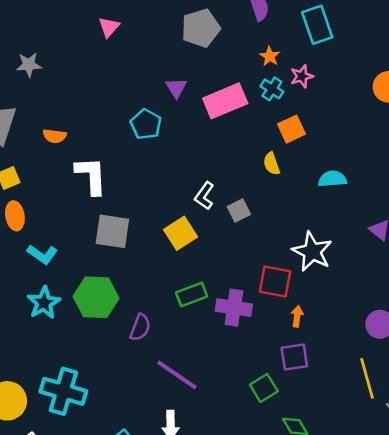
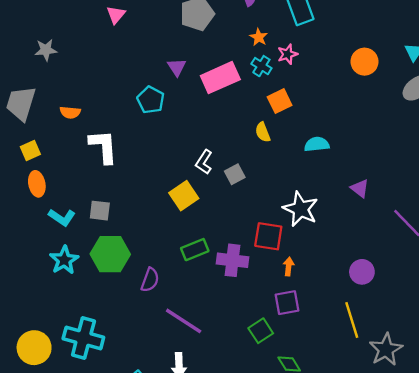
gray square: (112, 231) -> (100, 211), moved, size x0.7

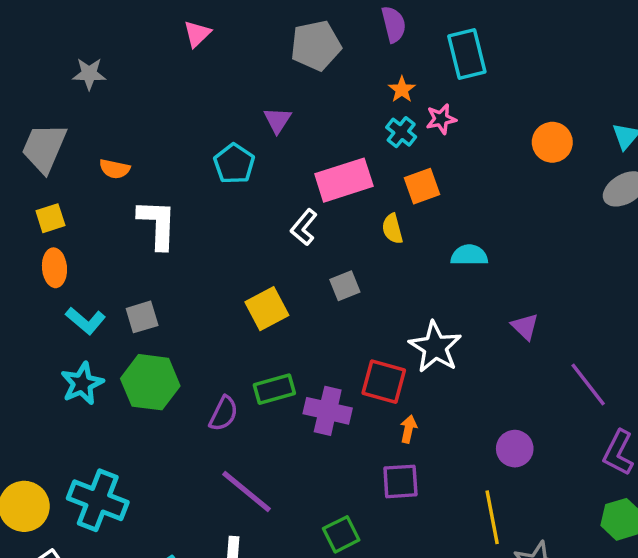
pink rectangle: (220, 78) -> (344, 180), moved
white L-shape: (204, 162) -> (304, 227), moved
gray square: (100, 211) -> (142, 317), turned -30
purple semicircle: (150, 280) -> (224, 414), moved
green square: (261, 331) -> (341, 534), moved

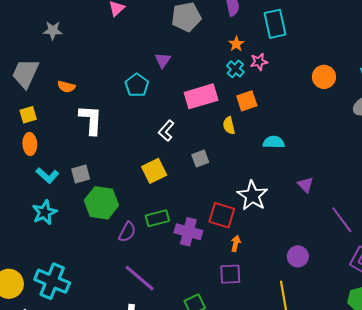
white L-shape: (304, 227) -> (166, 131), moved
green hexagon: (150, 382) -> (101, 203), moved

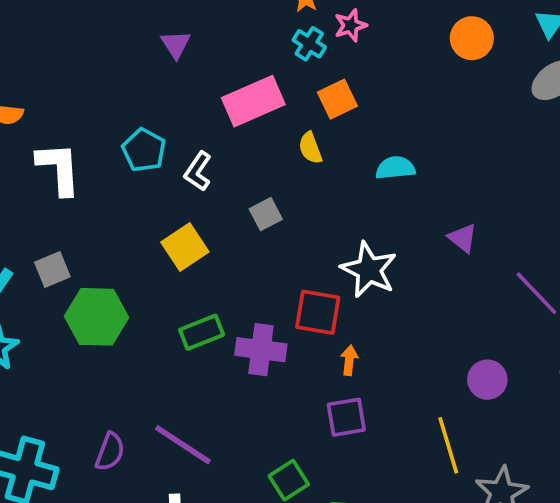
cyan pentagon: (137, 85) -> (144, 150), moved
purple semicircle: (127, 232) -> (110, 452), moved
purple circle: (298, 256) -> (487, 380), moved

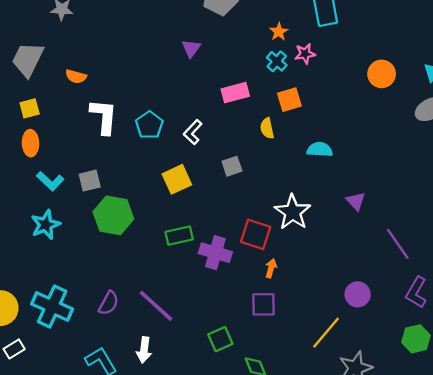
pink rectangle: (253, 101) -> (235, 93), size x0.7
cyan pentagon: (144, 150) -> (149, 125), moved
yellow line: (448, 445) -> (326, 333), turned 48

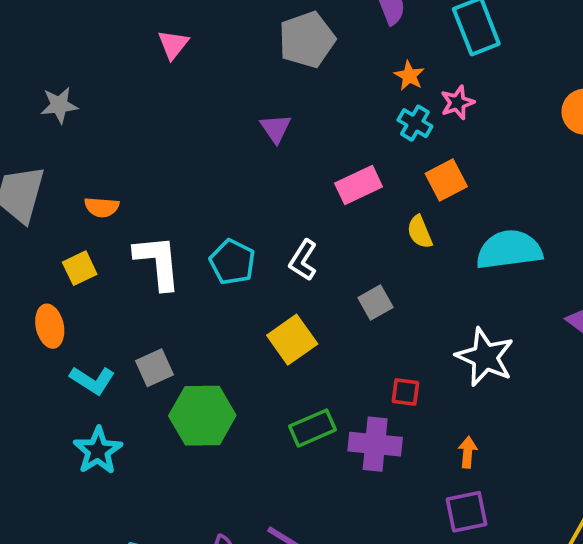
yellow square: (30, 108) -> (80, 268), moved
cyan semicircle: (320, 149) -> (509, 250), size x1.6
red square: (256, 234) -> (405, 392), moved, size x0.6

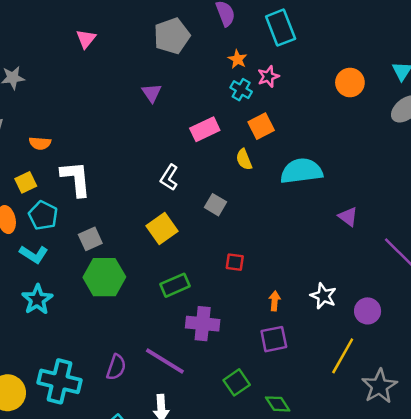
cyan pentagon: (232, 262) -> (43, 215), moved
gray square: (375, 302) -> (216, 205), turned -30
white star: (485, 357) -> (323, 296), moved, size x0.7
gray square: (155, 368) -> (90, 239), moved
purple cross: (375, 444) -> (203, 324), moved

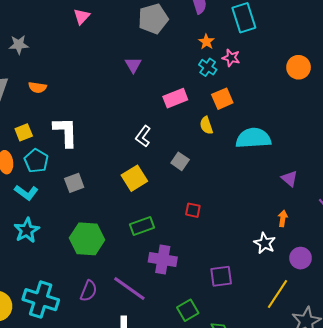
pink star: (268, 76) -> (231, 58), turned 30
orange semicircle: (40, 143) -> (37, 87), moved
green hexagon: (104, 277) -> (87, 239), moved
orange arrow: (275, 301) -> (283, 218), moved

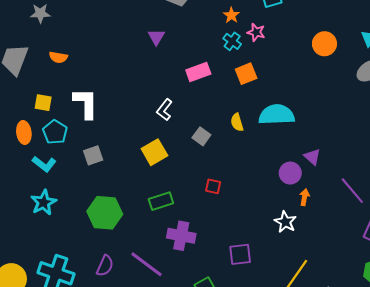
yellow semicircle: (206, 125) -> (237, 122), moved
yellow square: (24, 132) -> (43, 103), turned 30
purple circle: (301, 258) -> (290, 173), moved

